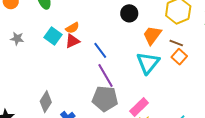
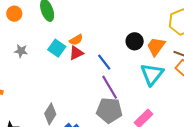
black circle: (129, 13) -> (135, 41), moved

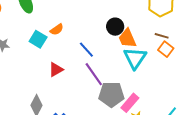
orange trapezoid: (156, 46) -> (127, 38), moved, turned -55
red triangle: (76, 53) -> (56, 70), moved
gray pentagon: (109, 110) -> (111, 94), moved

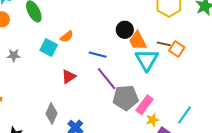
brown line: (162, 36) -> (164, 44), moved
blue line: (86, 50) -> (98, 55), turned -30

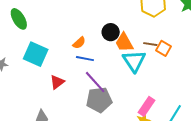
orange semicircle: (67, 37) -> (79, 43), moved
cyan square: (49, 47) -> (36, 54), size x1.4
gray pentagon: (126, 98) -> (99, 100), moved
pink rectangle: (145, 105) -> (147, 106), moved

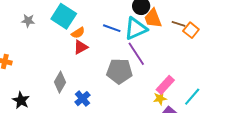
orange semicircle: (79, 43) -> (78, 33), moved
cyan triangle: (134, 61) -> (136, 29), moved, turned 30
purple line: (95, 82) -> (136, 54), moved

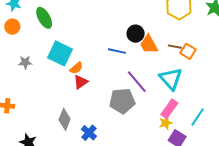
blue line: (112, 28) -> (117, 51), moved
cyan triangle: (136, 29) -> (171, 79), moved, turned -40

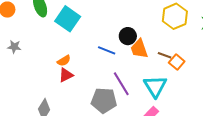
cyan square: (60, 53) -> (68, 19), moved

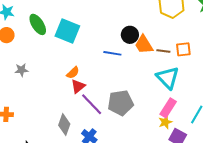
brown line: (165, 55) -> (163, 51), moved
orange square: (177, 62) -> (183, 49), turned -35
purple line: (121, 84) -> (92, 104), moved

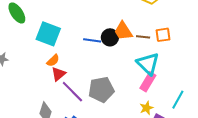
cyan square: (67, 31) -> (48, 34), moved
black circle: (130, 35) -> (110, 37), moved
pink rectangle: (168, 108) -> (148, 82), moved

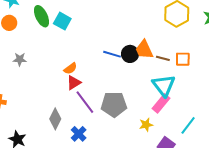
cyan square: (48, 34) -> (62, 21), moved, size x0.7
yellow star: (147, 108) -> (146, 125), moved

